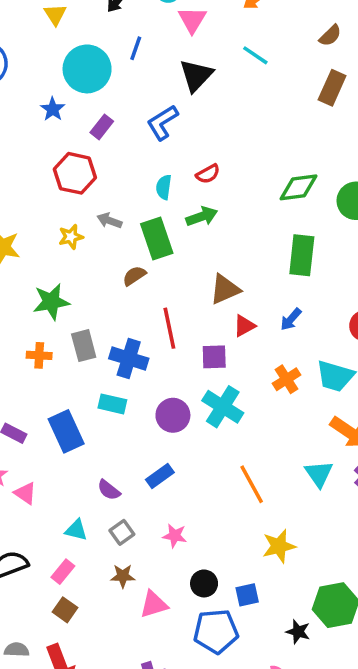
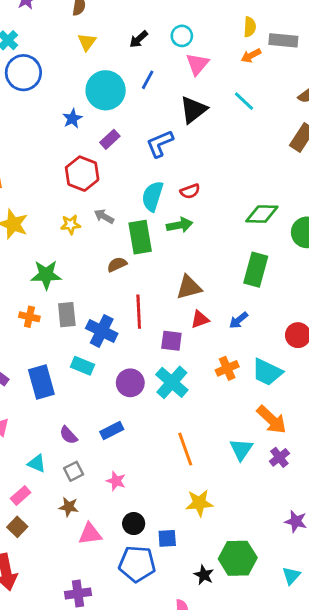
cyan semicircle: (164, 187) -> (152, 196), size x1.5

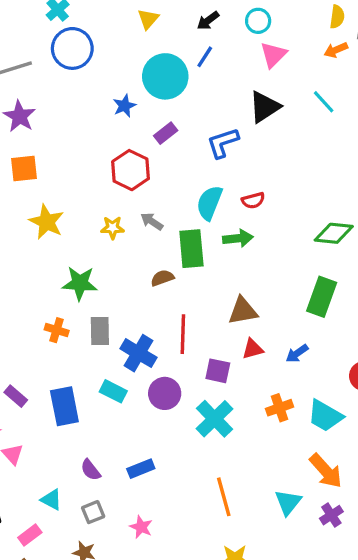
blue line: (148, 80) -> (205, 57), moved
purple circle: (130, 383) -> (165, 393), moved

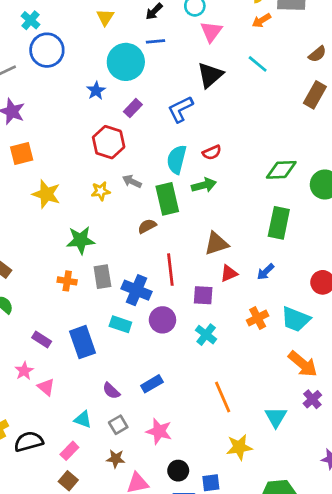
blue line: (205, 57) -> (156, 41), turned 60
cyan cross: (215, 419) -> (206, 335), size x0.7
cyan triangle: (288, 502) -> (276, 417), moved
pink star: (141, 527) -> (159, 431), size x1.4

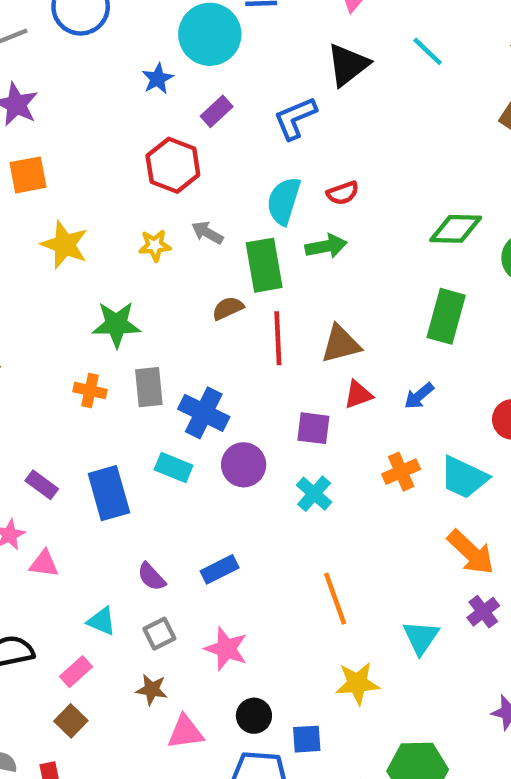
red line: (170, 270) -> (278, 338), moved
pink triangle: (46, 387) -> (44, 564), turned -36

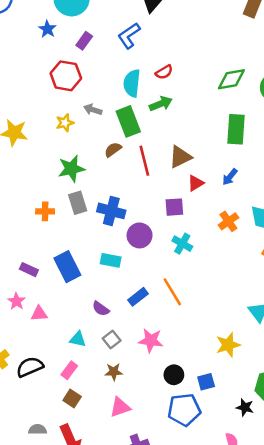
green star: (116, 324) -> (71, 169), moved
cyan rectangle: (174, 468) -> (111, 260), moved
orange line: (335, 599) -> (172, 292), moved
pink triangle: (185, 732) -> (120, 407), moved

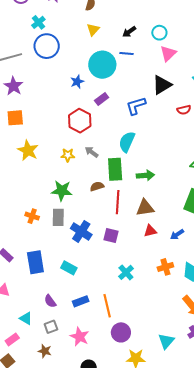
red semicircle: (164, 72) -> (184, 110), moved
green arrow: (161, 104) -> (145, 175), moved
purple square: (174, 207) -> (111, 235), moved
purple circle: (140, 235) -> (121, 332), moved

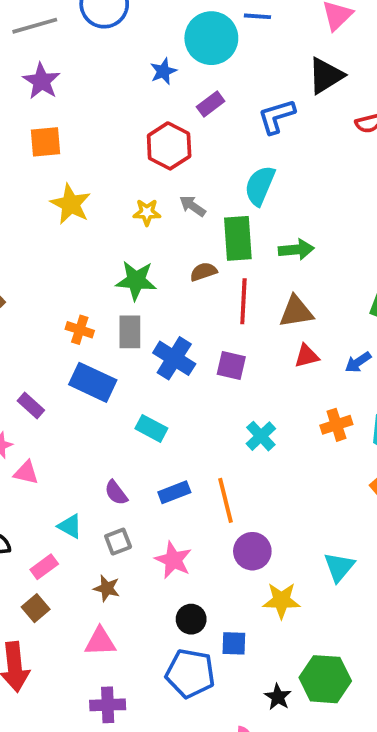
blue rectangle: (35, 262) -> (93, 382), moved, turned -55

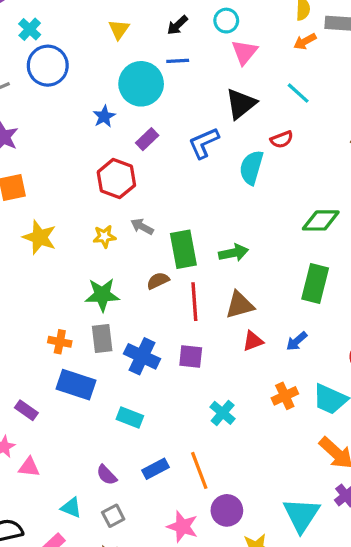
cyan semicircle: (260, 186) -> (251, 168), moved
pink star: (173, 560) -> (182, 527), moved
cyan triangle: (339, 567) -> (301, 515), size x1.4

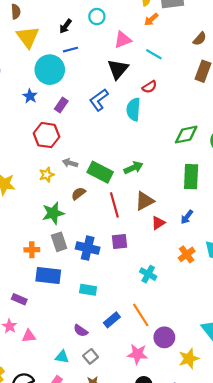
yellow triangle: (119, 29) -> (28, 37), size x1.6
pink triangle: (245, 52) -> (123, 40), moved, turned 42
green rectangle: (183, 249) -> (100, 172), turned -40
brown semicircle: (158, 281) -> (78, 193), moved

